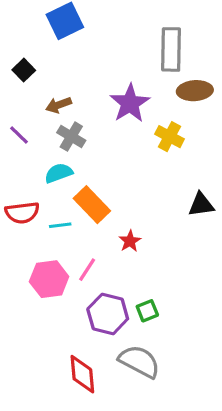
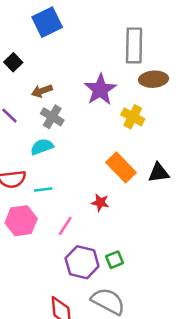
orange rectangle: (92, 205) -> (121, 167), moved
red star: (130, 241) -> (100, 203), turned -30
pink hexagon: (49, 279) -> (21, 221), moved

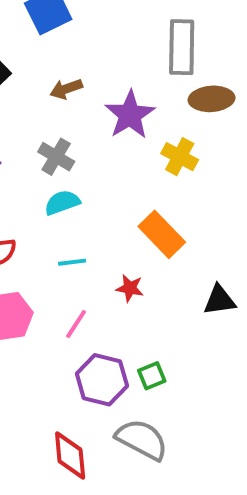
brown arrow: (42, 91) -> (66, 89), moved
cyan semicircle: (42, 147) -> (62, 202), moved
black triangle: (159, 173) -> (219, 300), moved
cyan line: (43, 190) -> (72, 262), moved

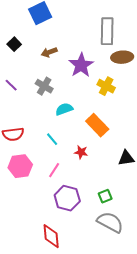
cyan semicircle: (62, 202) -> (64, 109), moved
cyan line: (72, 262) -> (52, 139), turned 56
green square: (152, 376) -> (105, 196), moved
gray semicircle: (142, 440) -> (110, 222), moved

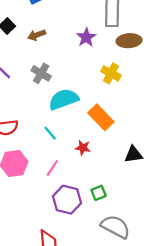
brown arrow: (49, 52) -> (37, 35), moved
purple star: (81, 65) -> (86, 37), moved, size x0.7
cyan semicircle: (64, 109) -> (64, 99), size x1.5
green square: (105, 196) -> (99, 193), moved

